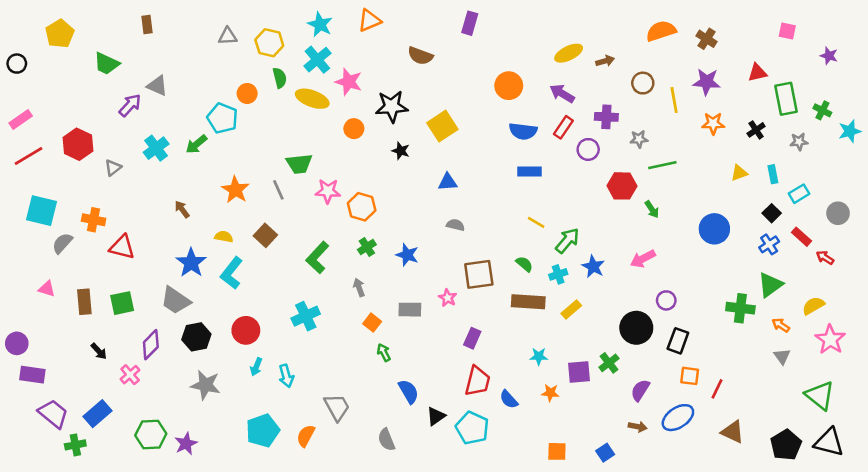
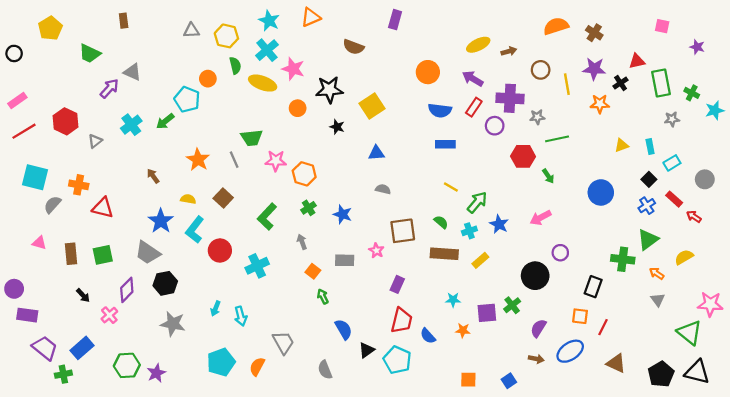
purple cross: (606, 117) -> (510, 98), size x1.4
black cross: (756, 130) -> (621, 83), moved
red circle: (246, 330) -> (220, 250), moved
pink star: (830, 339) -> (710, 304), moved, turned -30
black rectangle: (678, 341) -> (593, 287), moved

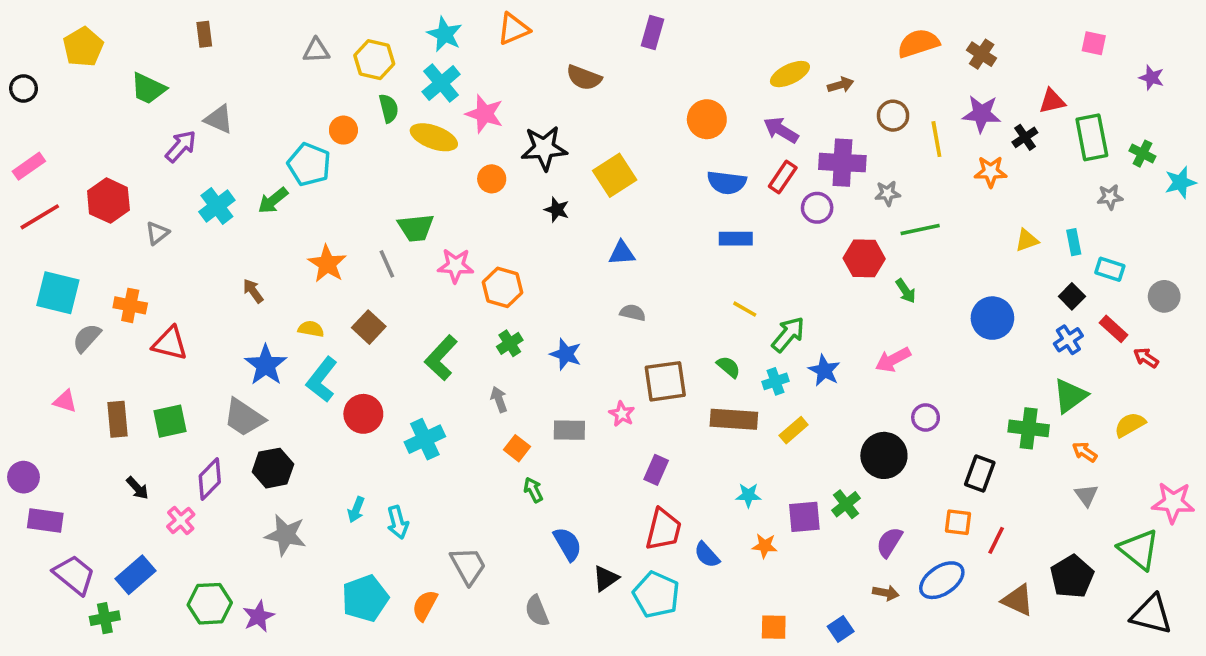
cyan rectangle: (672, 163) -> (1110, 269), turned 49
black pentagon: (661, 374) -> (1072, 577), moved

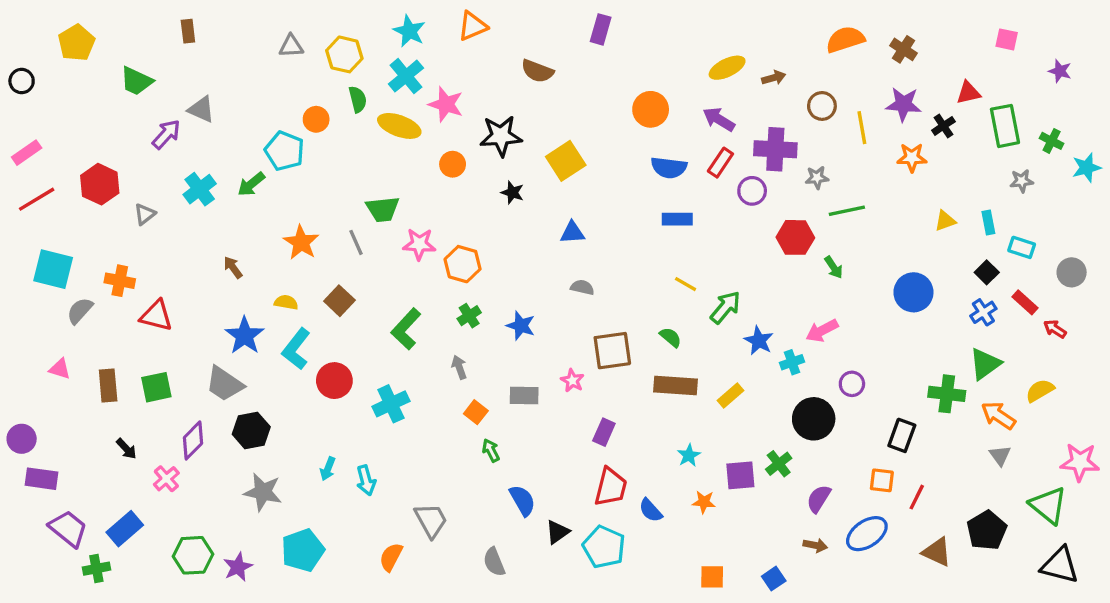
cyan cross: (776, 381) -> (792, 362), moved
orange arrow: (1085, 452) -> (998, 415), size x1.5
cyan star: (748, 495) -> (689, 455), turned -30
cyan pentagon: (365, 598) -> (303, 550), moved

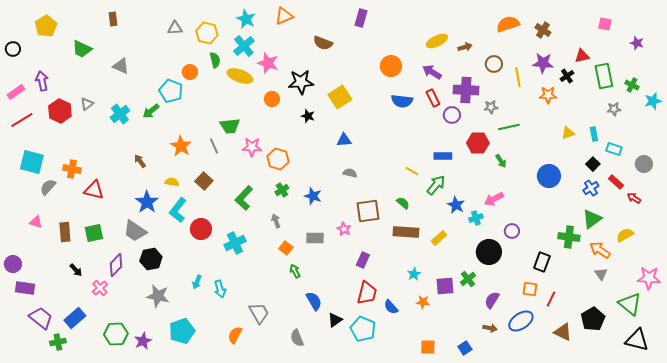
purple arrow: (166, 134) -> (42, 81), moved, turned -54
red rectangle: (720, 163) -> (433, 98), turned -60
gray triangle: (145, 214) -> (87, 104), moved
blue rectangle: (677, 219) -> (443, 156), moved

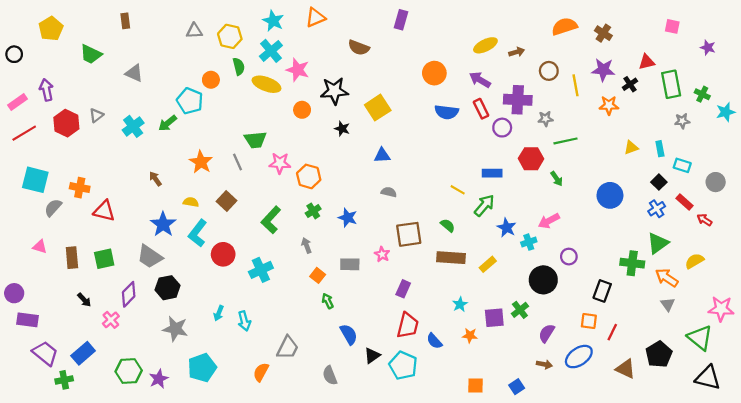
gray trapezoid: (259, 313) -> (288, 348), turned 55

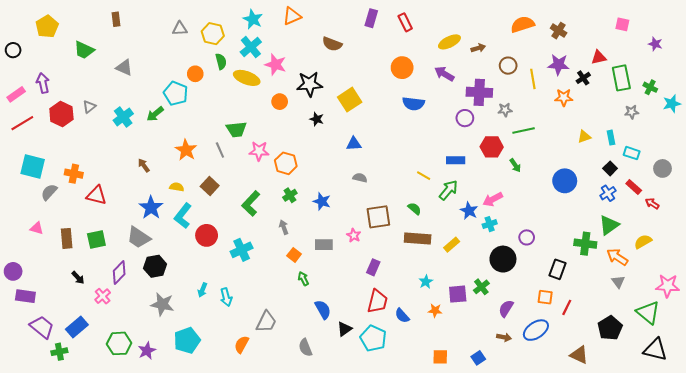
red rectangle: (481, 109) -> (405, 22), moved
pink arrow: (549, 221) -> (493, 199), moved
brown triangle: (626, 369) -> (579, 355), moved

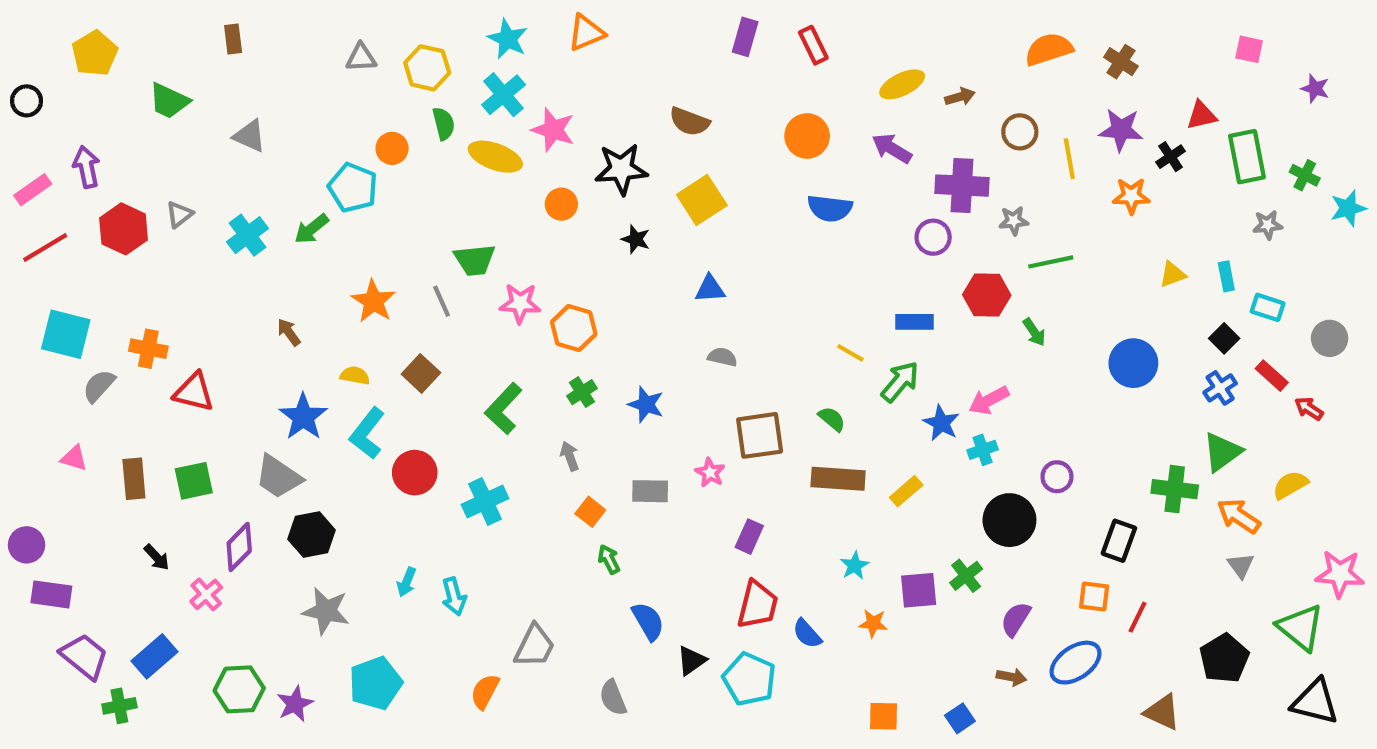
brown semicircle: (332, 44) -> (689, 122), moved

